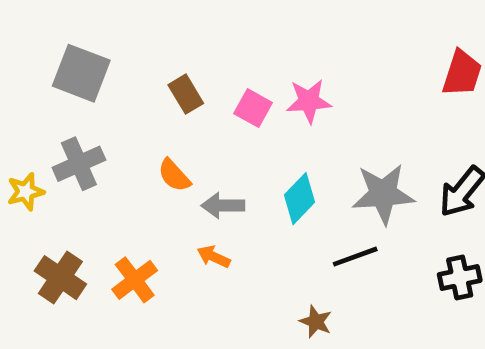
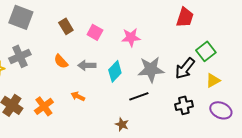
pink star: (309, 101) -> (131, 37), moved
gray arrow: (223, 206) -> (87, 65), moved

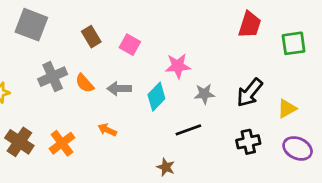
pink star: (131, 37) -> (178, 66), moved
green square: (206, 51) -> (294, 43), moved, turned 30
gray cross: (20, 56) -> (53, 77), moved
gray star: (151, 69) -> (204, 94), size x0.6

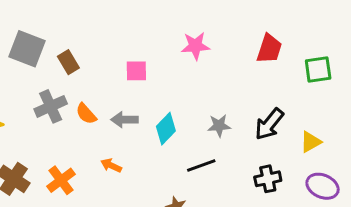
brown rectangle: (91, 37) -> (68, 62), moved
pink square: (130, 45) -> (136, 71), turned -30
pink star: (178, 66) -> (195, 46), moved

